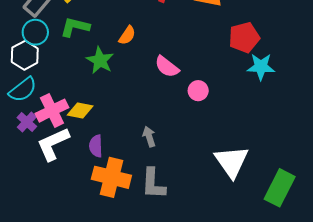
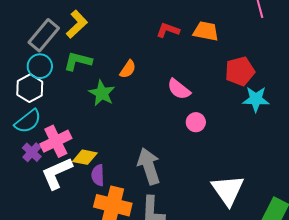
pink semicircle: (167, 67) -> (179, 89), moved
yellow diamond: (80, 111) -> (85, 157), moved
gray arrow: (149, 137) -> (149, 166), size x1.8

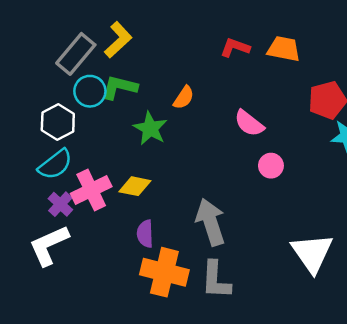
cyan circle: (40, 66) -> (90, 91), moved
yellow diamond: (85, 157) -> (135, 186), moved
white L-shape: (57, 173) -> (49, 245), moved

